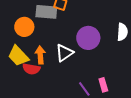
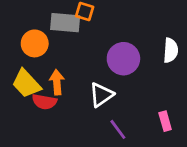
white triangle: (64, 53) -> (101, 95), moved
pink rectangle: (103, 85) -> (165, 121), moved

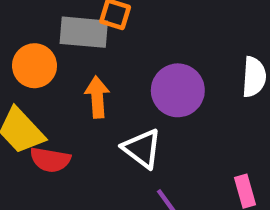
orange arrow: (57, 82) -> (97, 97), moved
white triangle: (101, 95) -> (142, 149), turned -48

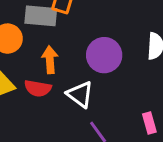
red semicircle: (50, 160) -> (38, 88), moved

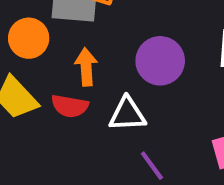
white triangle: (80, 94) -> (127, 114), turned -40

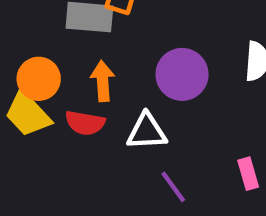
orange circle: (29, 38) -> (39, 79), moved

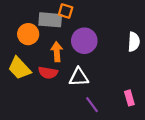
purple circle: (182, 74) -> (84, 41), moved
orange circle: (39, 79) -> (28, 34), moved

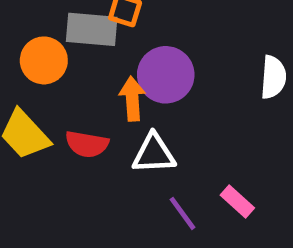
orange arrow: (57, 52) -> (132, 99), moved
pink rectangle: (129, 98) -> (237, 201), moved, turned -32

